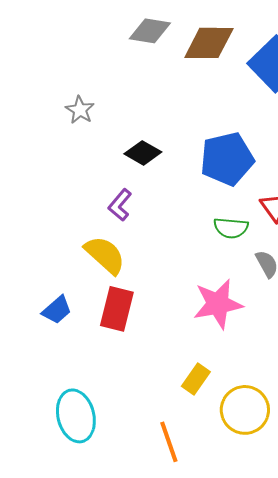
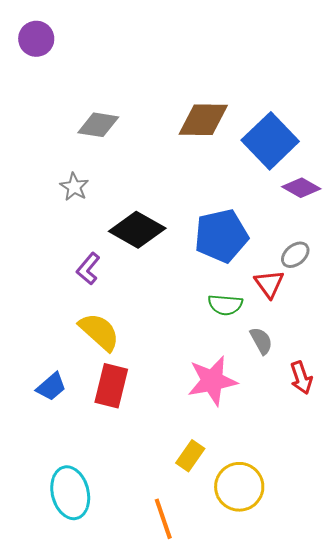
gray diamond: (150, 31) -> (98, 125), moved
black diamond: (143, 153) -> (137, 230), size x1.5
purple L-shape: (120, 205) -> (88, 269), moved

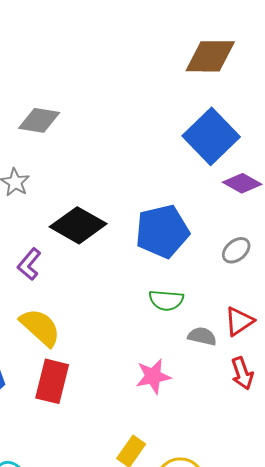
brown diamond: (203, 120) -> (210, 56), moved
red triangle: (269, 284) -> (239, 321), moved, turned 32
gray semicircle: (261, 341) -> (202, 336), turned -48
pink star: (212, 381) -> (153, 376), size x0.7

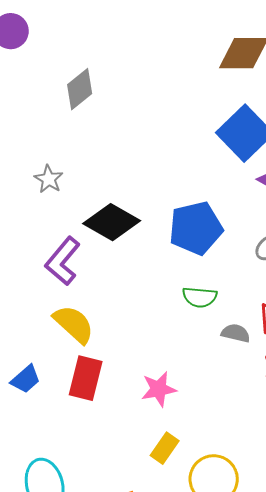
gray diamond: (39, 120) -> (80, 89), moved, turned -48
purple L-shape: (29, 264) -> (63, 261), size x1.5
pink star: (153, 376) -> (159, 389), moved

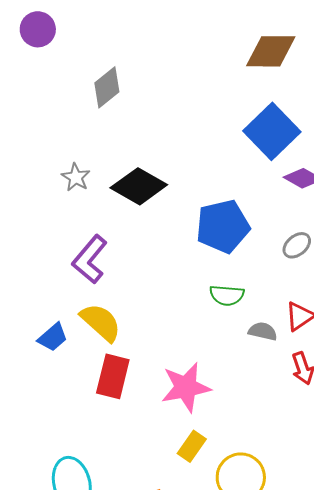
black diamond: (112, 222) -> (139, 186), moved
blue trapezoid: (26, 379) -> (53, 337), moved
pink star: (159, 389) -> (186, 387), size x1.4

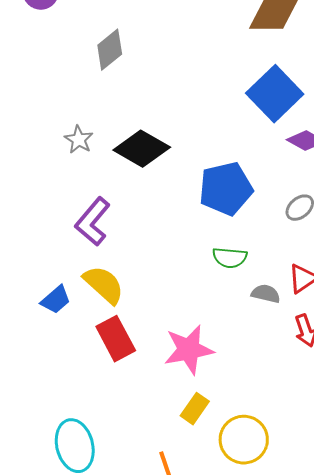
red rectangle: (113, 376) -> (116, 339), turned -42

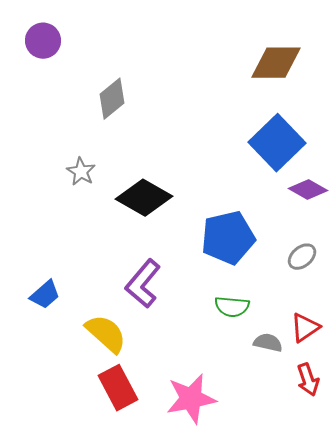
gray star: (79, 140) -> (81, 172), moved
purple L-shape: (93, 222) -> (143, 284), moved
blue trapezoid: (56, 300) -> (45, 295), moved

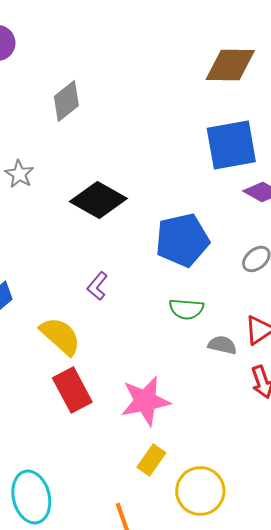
blue square: (277, 143) -> (231, 145), turned 34
gray star: (81, 172) -> (19, 174), moved
purple L-shape: (143, 284) -> (97, 286), size x0.6

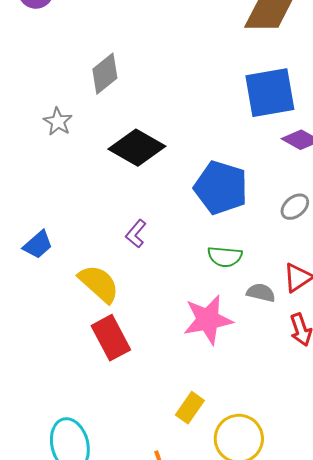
gray diamond: (66, 101) -> (105, 74), moved
blue pentagon: (182, 240) -> (221, 188), turned 30
pink star: (145, 401) -> (208, 320), moved

